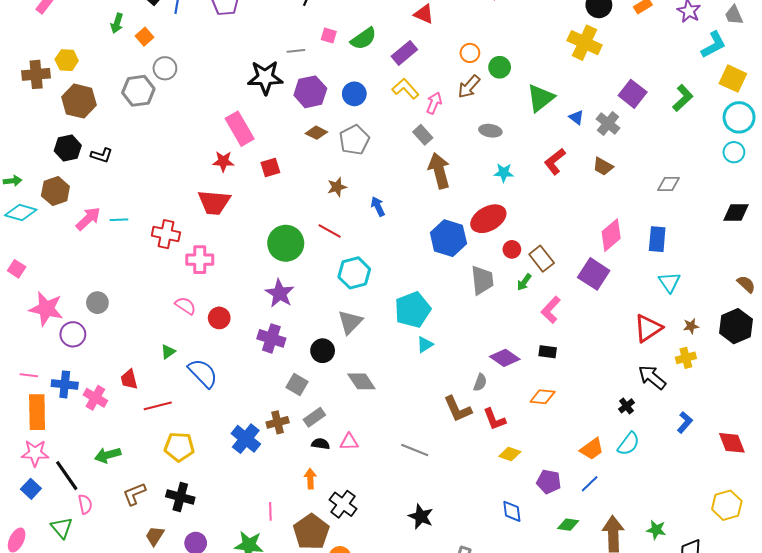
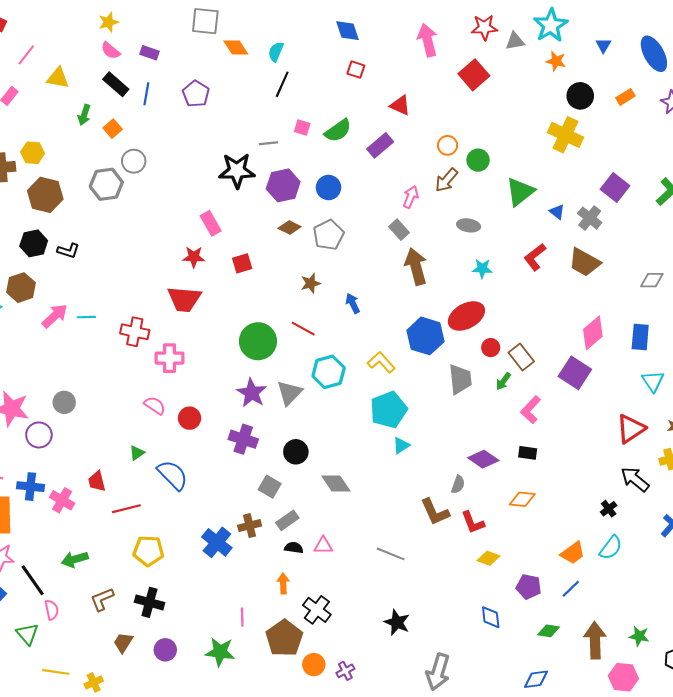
yellow L-shape: (405, 89) -> (381, 362), moved
pink rectangle: (240, 129) -> (211, 223), size x0.7
brown trapezoid: (603, 167) -> (584, 262), size x1.5
gray triangle: (350, 322) -> (290, 393), moved

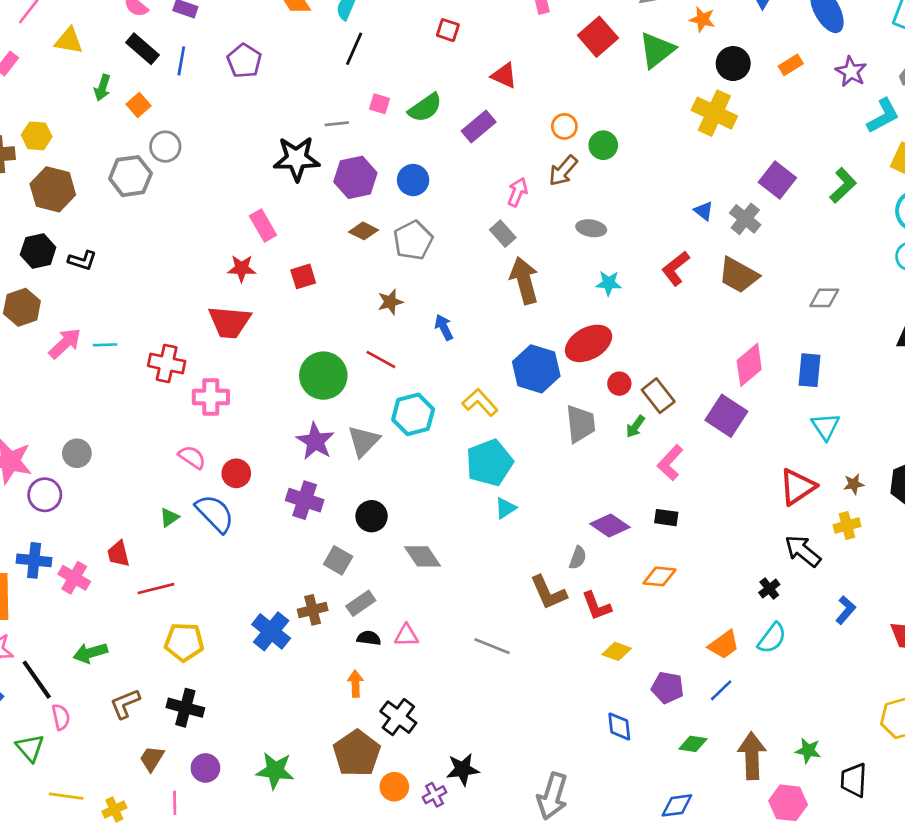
green triangle: (520, 192) -> (657, 50), moved
blue semicircle: (173, 475) -> (215, 514), moved
pink line: (242, 617) -> (175, 803), moved
black star: (397, 622) -> (463, 769), moved, turned -30

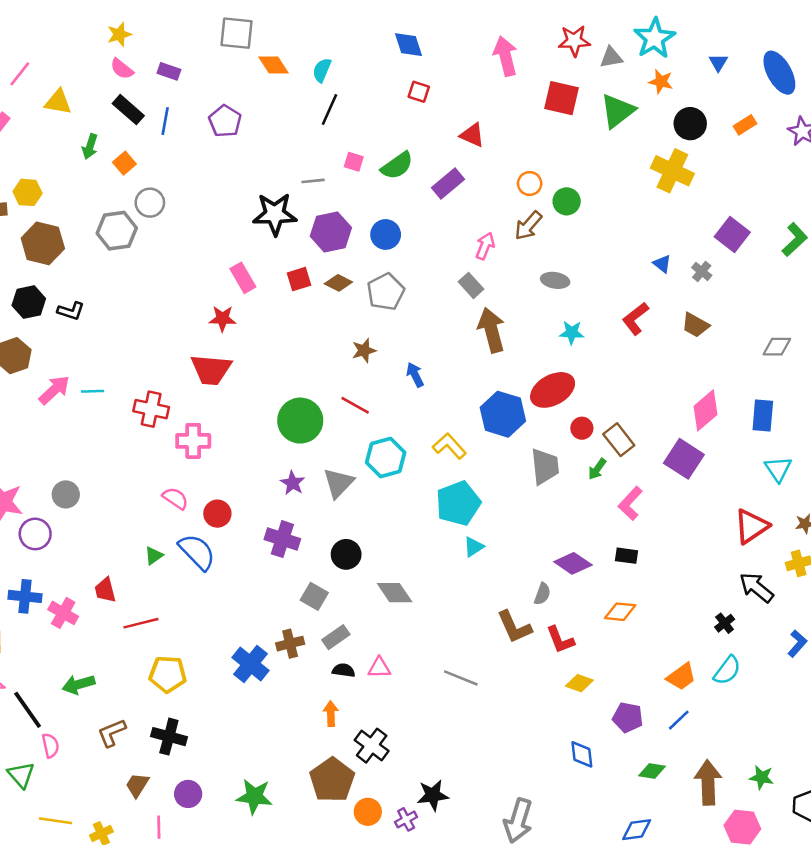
red square: (598, 37) -> (561, 98), turned -36
gray cross: (745, 219) -> (702, 271), size x0.7
brown trapezoid: (739, 275) -> (695, 325), size x0.7
red square: (303, 276) -> (299, 279), moved
purple star: (315, 441) -> (293, 483), size x0.7

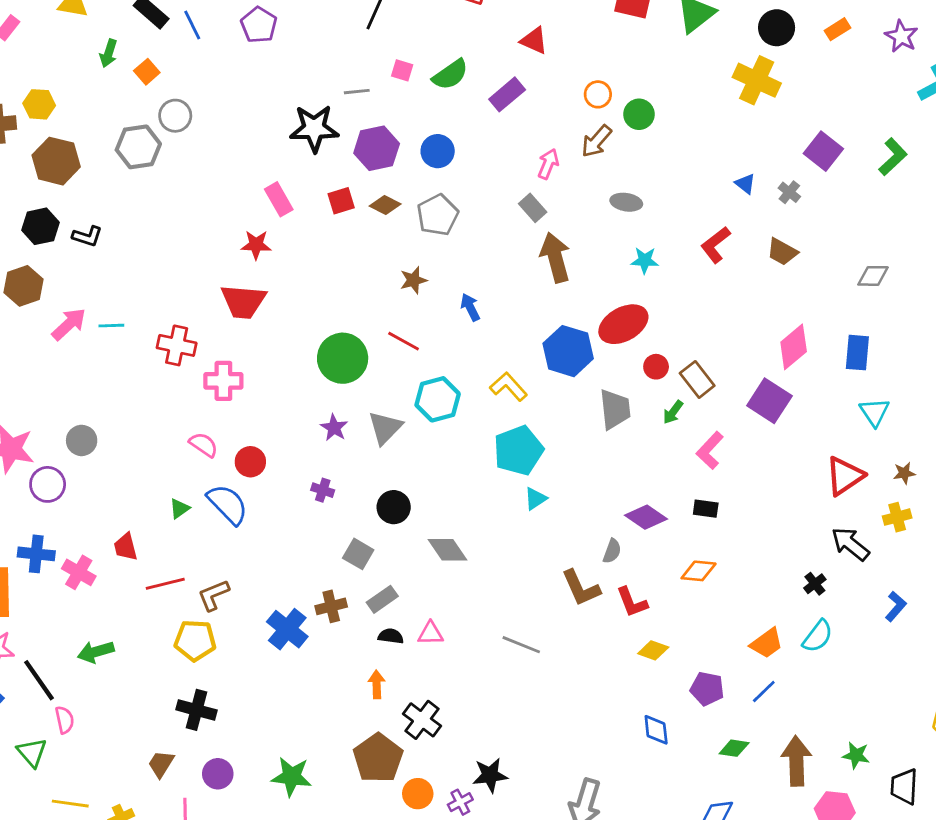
blue line: (165, 121) -> (192, 25), turned -36
purple cross: (282, 539) -> (323, 490), size x0.6
brown L-shape: (112, 733) -> (214, 595), moved

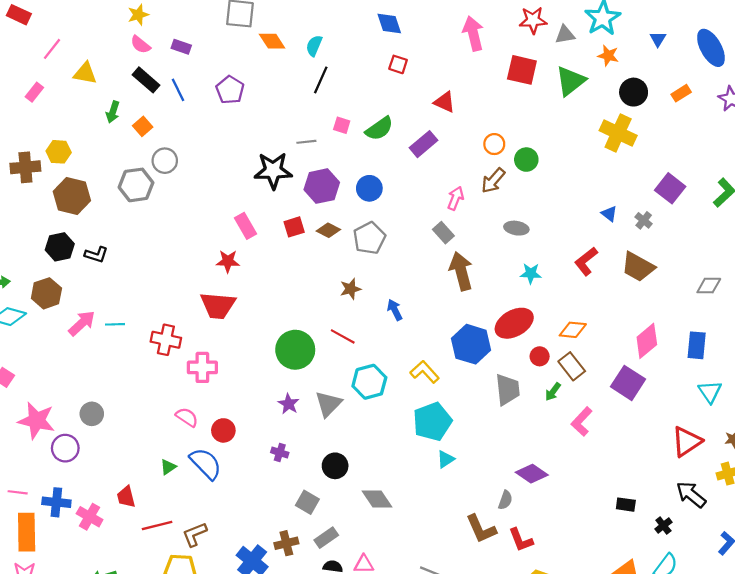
brown trapezoid: (782, 252) -> (638, 267), size x1.4
black rectangle: (706, 509) -> (626, 505), moved
orange diamond: (699, 571) -> (573, 330), moved

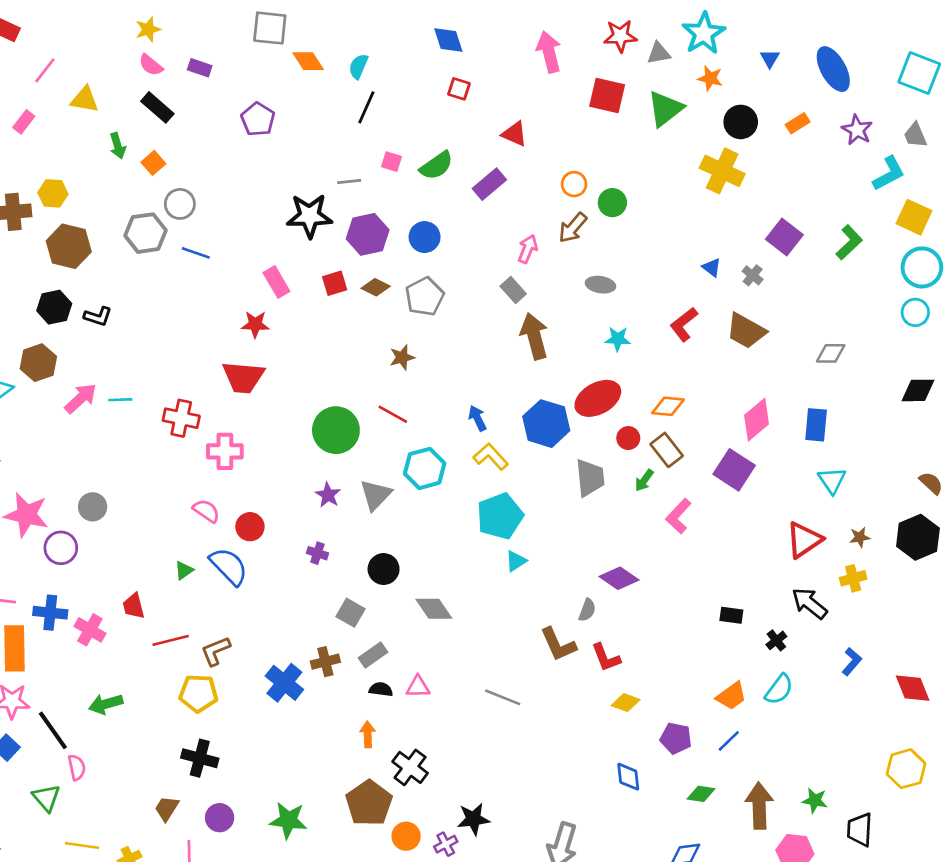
blue line: (178, 90) -> (196, 253), moved, turned -45
green arrow: (113, 112) -> (118, 146), turned -35
blue arrow: (395, 310) -> (477, 418), moved

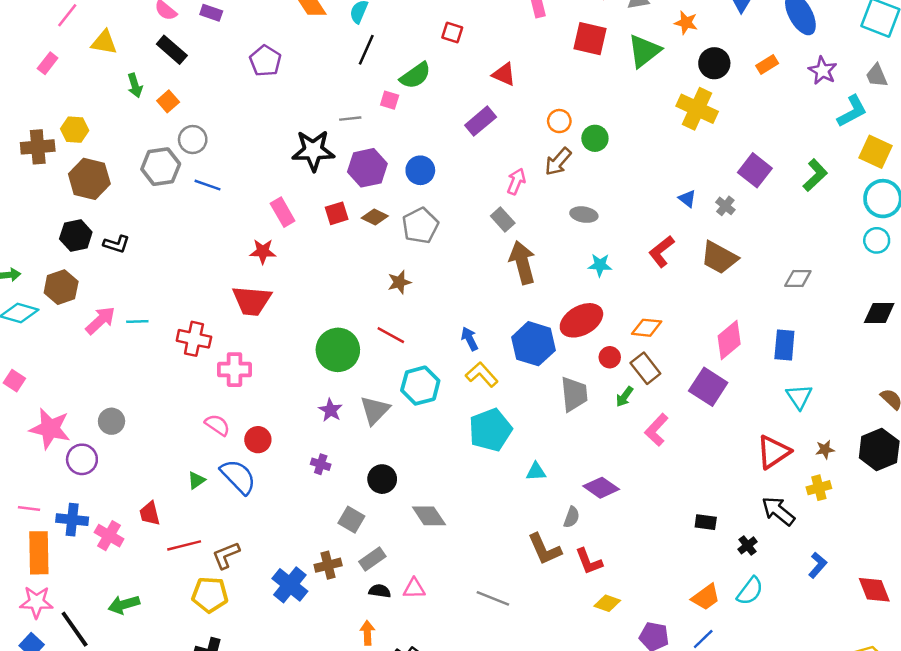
green semicircle: (436, 166) -> (415, 76), moved
cyan triangle: (516, 561) -> (536, 472), moved, turned 30

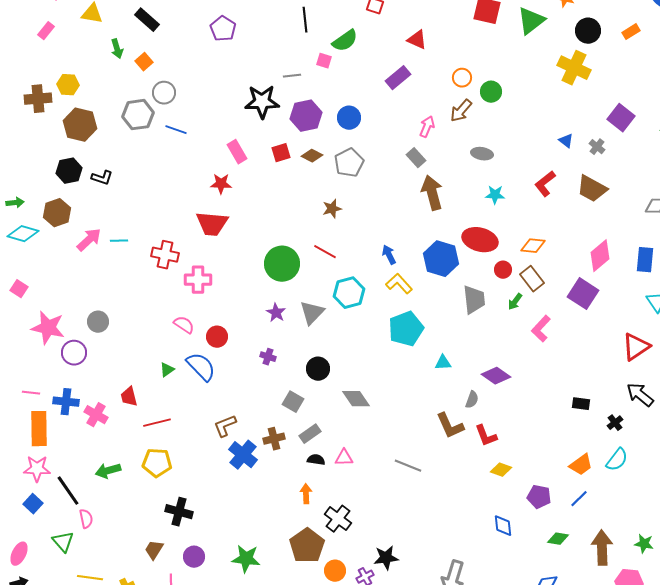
black line: (366, 50) -> (305, 20), turned -30
red ellipse: (581, 320) -> (480, 240), turned 44
brown L-shape: (226, 555) -> (225, 426), moved
yellow pentagon: (210, 595) -> (157, 463), moved

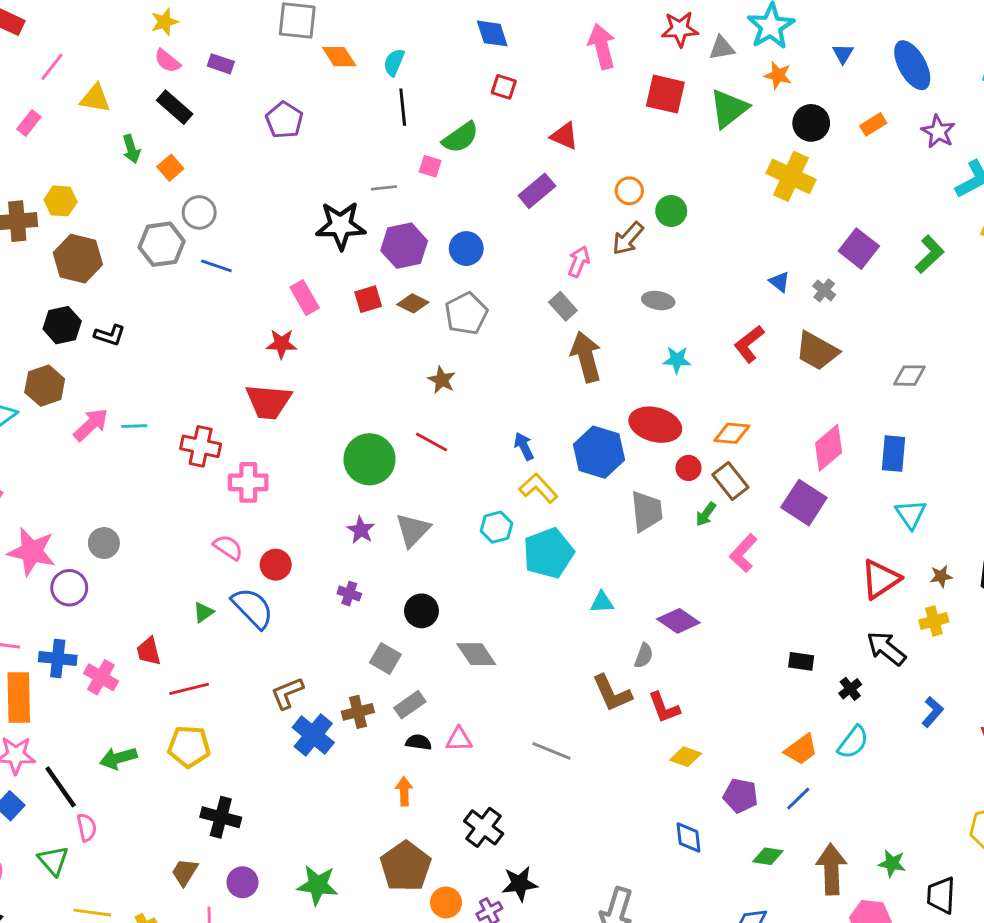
brown star: (332, 209) -> (442, 380), turned -30
cyan hexagon: (349, 293) -> (497, 527), moved, size x0.7
black cross: (338, 519) -> (484, 827), moved

